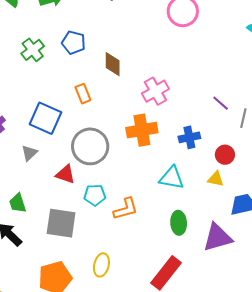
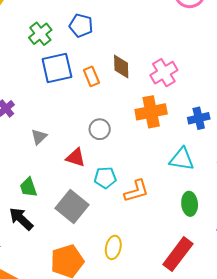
brown diamond: (113, 64) -> (121, 67), moved
blue square: (46, 118) -> (57, 68), moved, turned -36
gray circle: (90, 146) -> (100, 129), size x0.6
gray square: (61, 223) -> (72, 206), turned 32

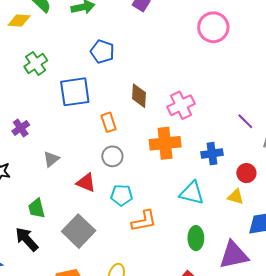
green cross: (40, 34) -> (36, 64), moved
orange rectangle: (91, 76) -> (109, 122), moved
cyan pentagon: (105, 178) -> (122, 195), moved

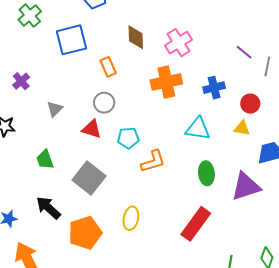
gray circle: (112, 156) -> (104, 103), moved
black arrow: (27, 239) -> (48, 208), moved

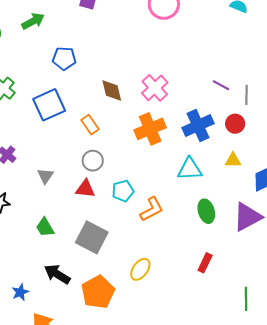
blue cross: (214, 88) -> (198, 126), size x1.4
red circle: (250, 104) -> (235, 124), moved
yellow ellipse: (131, 218) -> (140, 269), turned 35
red rectangle: (196, 224) -> (205, 263), size x0.6

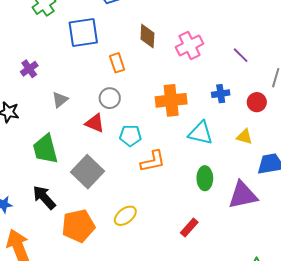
purple line: (221, 85) -> (241, 55), moved
blue cross: (198, 126) -> (221, 94), size x0.6
orange cross: (150, 129) -> (171, 100), moved
green trapezoid: (45, 227) -> (45, 149), size x1.5

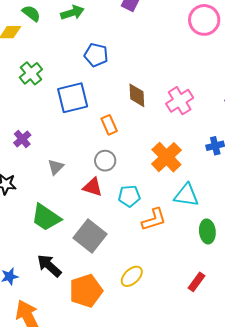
orange cross: (171, 100) -> (166, 157), turned -32
cyan triangle: (201, 133) -> (186, 195), moved
green trapezoid: (45, 149) -> (46, 217), turned -36

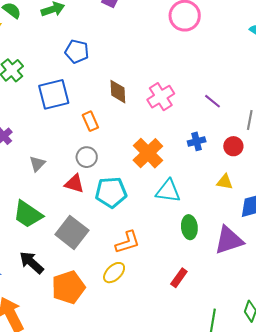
cyan pentagon: (129, 196) -> (111, 192), size x1.4
orange L-shape: (154, 219) -> (128, 242), moved

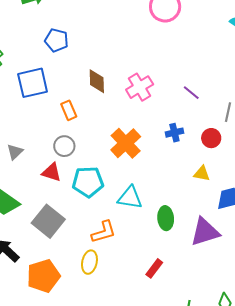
cyan triangle: (168, 191) -> (130, 198), moved
yellow ellipse: (114, 273) -> (89, 262), turned -35

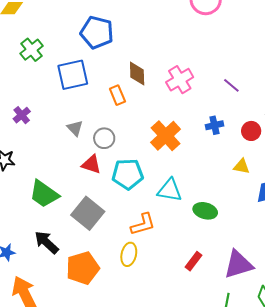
blue pentagon: (56, 40) -> (97, 32), size x1.4
orange rectangle: (69, 110) -> (117, 95), moved
gray triangle: (15, 152) -> (75, 128), moved, turned -30
green ellipse: (166, 218) -> (205, 211), turned -70
purple triangle: (205, 232) -> (238, 264), moved

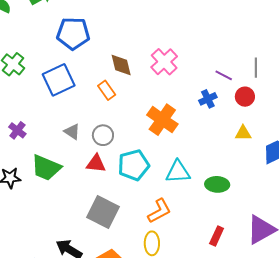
purple line: (231, 85) -> (224, 75), moved
green trapezoid: (44, 194) -> (46, 168), moved

